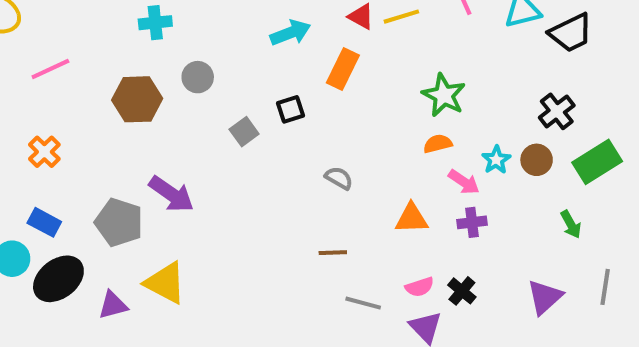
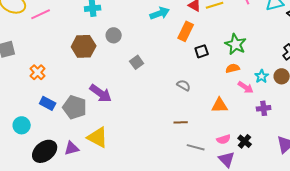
pink line: (50, 69) -> (41, 14), moved
black square: (290, 109) -> (202, 51), moved
blue rectangle: (44, 222) -> (48, 103), moved
purple cross: (472, 222) -> (264, 108), moved
black ellipse: (58, 279) -> (45, 151), moved

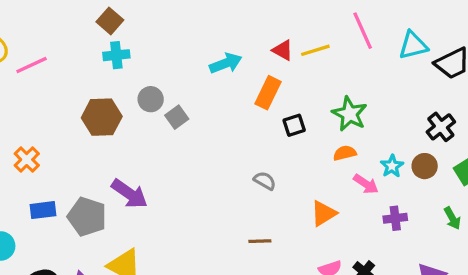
gray square: (137, 62) -> (177, 117), moved
blue rectangle: (48, 103) -> (43, 210), turned -35
orange triangle: (220, 105) -> (323, 213), turned -30

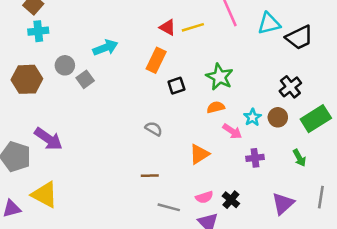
cyan arrow: (226, 63) -> (105, 48), moved

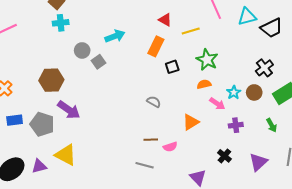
yellow line: (193, 27) -> (191, 31), moved
brown hexagon: (27, 79) -> (51, 80), moved
pink semicircle: (204, 197) -> (170, 147), moved
black cross: (231, 200) -> (224, 156), moved
gray line: (169, 207) -> (145, 165), moved

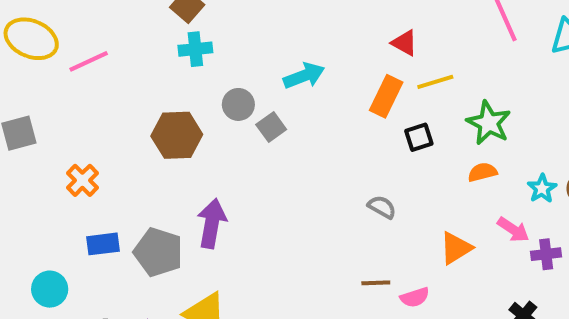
yellow line: (191, 31) -> (435, 82), moved
brown hexagon: (51, 80) -> (177, 135), moved
pink arrow: (217, 104) -> (513, 230), moved
purple arrow: (69, 110) -> (212, 223), turned -115

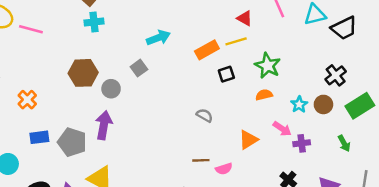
red triangle: (405, 43) -> (245, 18), moved
pink line: (89, 61) -> (31, 29), turned 40
orange rectangle: (386, 96) -> (207, 50), turned 35
gray circle: (238, 104) -> (111, 89), moved

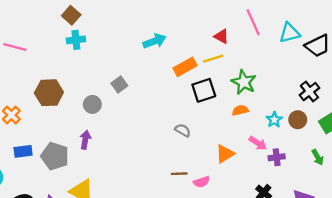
cyan arrow: (158, 38) -> (155, 41), moved
brown hexagon: (83, 73) -> (49, 93), moved
black square: (226, 74) -> (204, 90), size x1.5
purple arrow: (104, 125) -> (85, 140), size x0.7

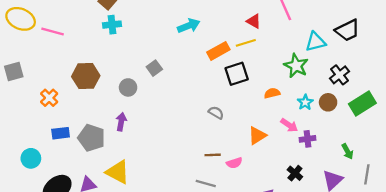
cyan triangle: (290, 33) -> (315, 42), moved
green star: (244, 82) -> (296, 66), moved
green arrow: (318, 157) -> (348, 151), moved

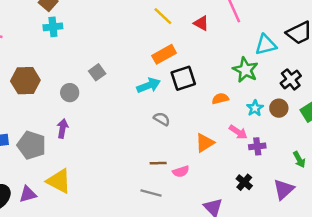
cyan arrow: (189, 26) -> (149, 85), moved
yellow line: (246, 43) -> (163, 16), moved, turned 60

